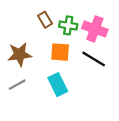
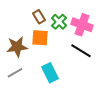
green cross: (68, 25) -> (59, 22), turned 35
orange square: (60, 52) -> (40, 38), moved

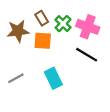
brown star: (17, 47) -> (18, 31), moved

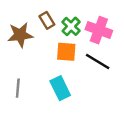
orange square: (43, 41) -> (66, 52), moved
gray line: (16, 78) -> (18, 88), turned -56

